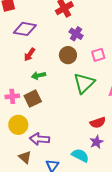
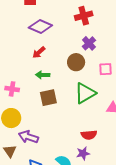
brown square: (33, 99) -> (48, 98), moved

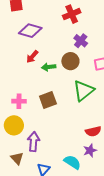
green arrow: (43, 75) -> (49, 67), moved
pink cross: (12, 89) -> (19, 101), moved
purple arrow: (28, 137) -> (34, 142), turned 84

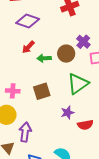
purple cross: (81, 41) -> (83, 42), moved
purple star: (90, 150) -> (67, 113), moved

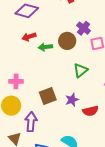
red arrow: (28, 47) -> (29, 37), turned 32
green triangle: (78, 84) -> (81, 70), size x0.7
brown square: (42, 91) -> (48, 96), moved

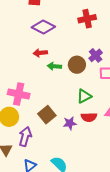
pink cross: (16, 81) -> (19, 94), size x1.5
brown square: (48, 96) -> (47, 115), turned -30
red semicircle: (90, 111) -> (89, 117), moved

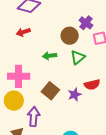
red arrow: (40, 53) -> (23, 32), moved
green arrow: (54, 66) -> (50, 56), moved
green triangle: (84, 96) -> (78, 57), moved

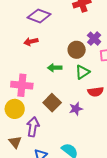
red semicircle: (92, 85) -> (96, 92), moved

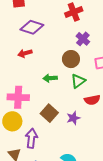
purple cross: (94, 39) -> (83, 39), moved

